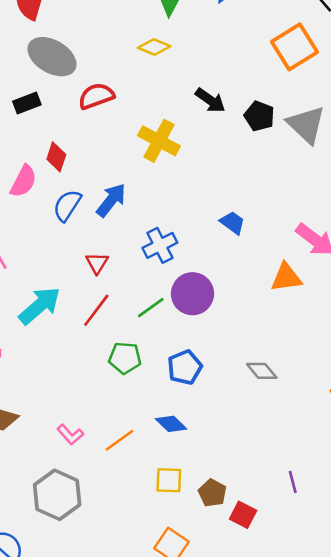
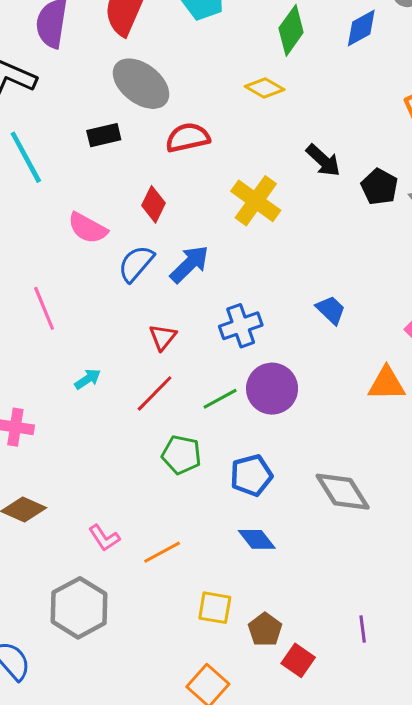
red diamond: (56, 157) -> (153, 204), moved
pink semicircle: (23, 181) -> (88, 228), turned 84
cyan arrow: (40, 306) -> (88, 379), size x0.5
gray diamond: (262, 371) -> (343, 492), size x1.5
blue diamond: (171, 424) -> (257, 539), moved

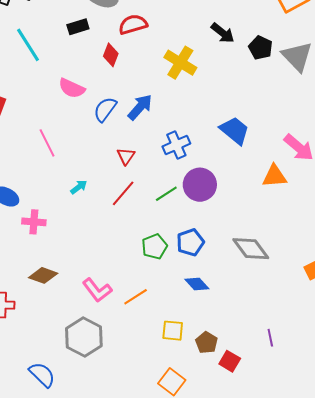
red diamond: (153, 204) -> (111, 55), moved
blue trapezoid: (331, 310) -> (235, 130), size x1.5
green pentagon: (181, 455) -> (155, 247), moved, turned -30
pink L-shape: (104, 538) -> (97, 290), size x1.4

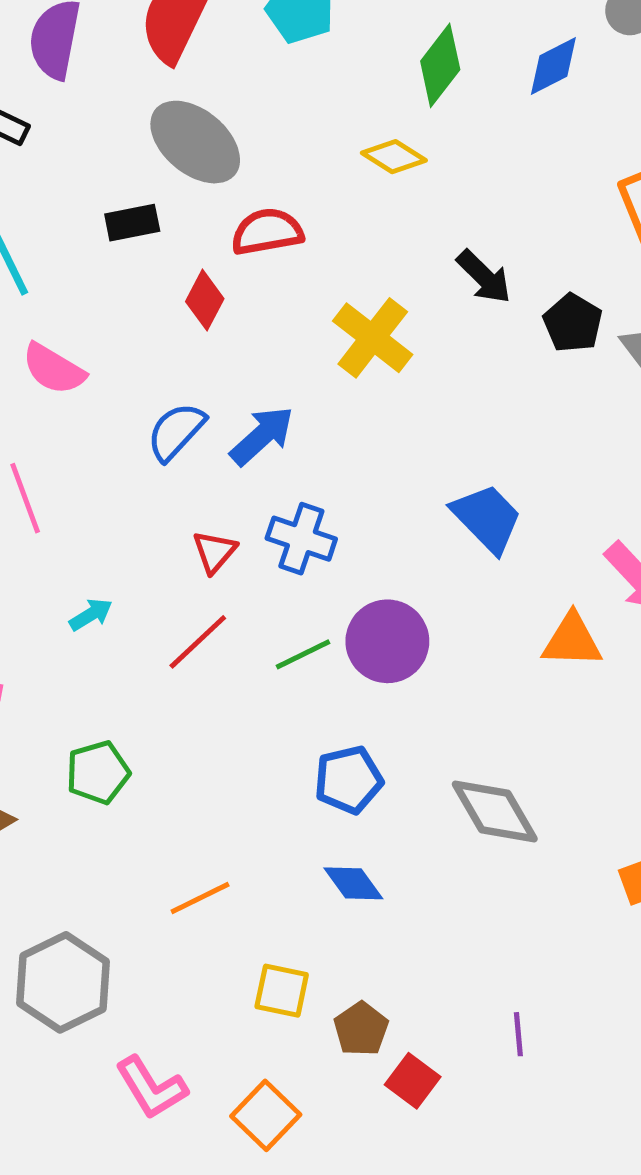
pink semicircle: (72, 88) -> (54, 369), moved
blue cross: (176, 145) -> (301, 539), moved, turned 36
green pentagon: (155, 247) -> (98, 772), moved
pink L-shape: (97, 290) -> (151, 1088), moved

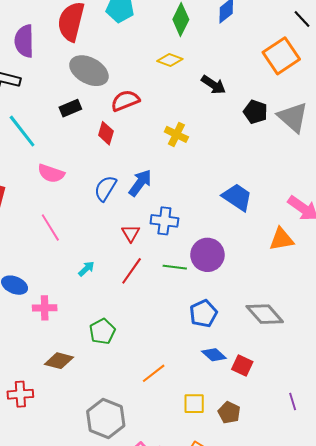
black arrow: (484, 277) -> (213, 85), moved
yellow cross: (373, 338) -> (176, 134), size x0.7
green line: (303, 654) -> (175, 267), turned 45
red square: (413, 1081) -> (242, 366), moved

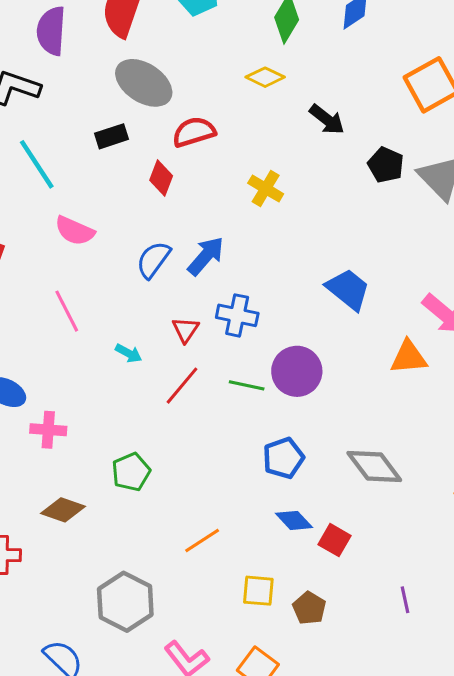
cyan arrow: (86, 269) -> (129, 353), moved, turned 66

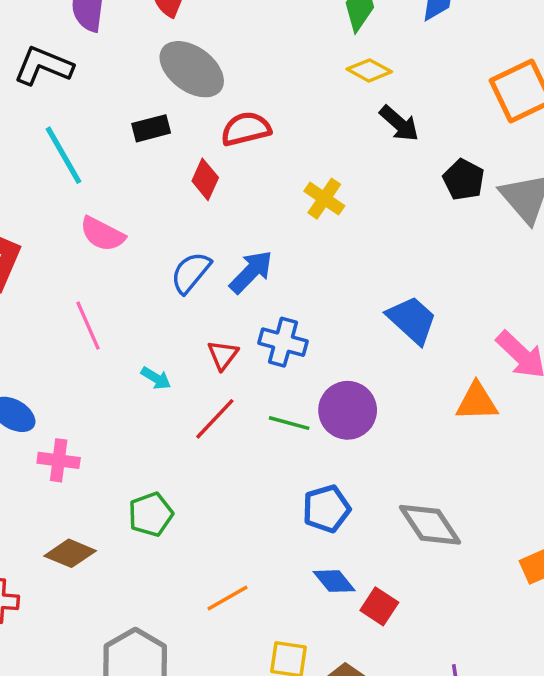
yellow diamond: (265, 77) -> (369, 70), moved

